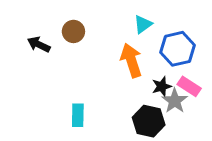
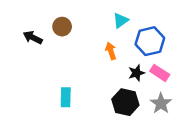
orange arrow: (131, 60) -> (111, 51), size x0.6
gray star: (175, 101) -> (161, 103), moved

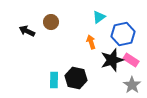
black star: (136, 73) -> (112, 60), size x1.6
black hexagon: (125, 102) -> (76, 78), moved

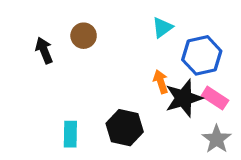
black arrow: (27, 31) -> (44, 50), turned 42
orange arrow: (91, 42) -> (161, 82), moved
cyan rectangle: (54, 80) -> (70, 134), moved

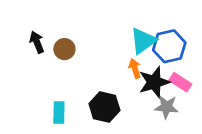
cyan triangle: (162, 27) -> (143, 41), moved, size x1.5
brown circle: (84, 36) -> (64, 49), moved
gray star: (217, 139) -> (166, 107), moved, turned -30

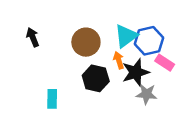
brown circle: (64, 49) -> (86, 42), moved, size x1.5
pink rectangle: (180, 82) -> (165, 63), moved
black hexagon: (104, 107) -> (96, 78), moved

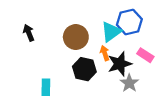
blue hexagon: (149, 41) -> (129, 22), moved
gray star: (147, 94) -> (129, 83), turned 30

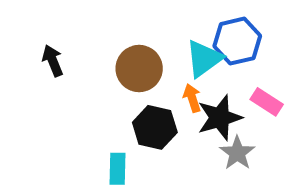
cyan rectangle: (46, 87) -> (117, 169), moved

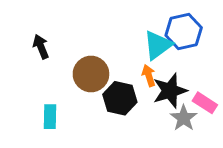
brown circle: (139, 69) -> (91, 74), moved
pink rectangle: (267, 102) -> (205, 103), moved
cyan rectangle: (117, 169) -> (50, 117), moved

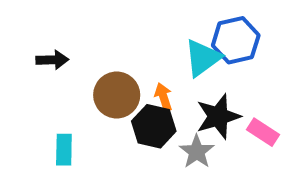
black arrow: (41, 47) -> (52, 60), turned 110
orange arrow: (149, 76) -> (163, 97), moved
gray star: (184, 118) -> (197, 152), moved

